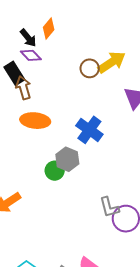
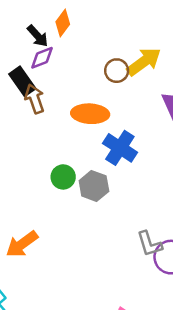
purple diamond: (31, 55) -> (42, 58), turned -65
orange ellipse: (35, 121) -> (90, 114), moved
green circle: (55, 171) -> (63, 177), moved

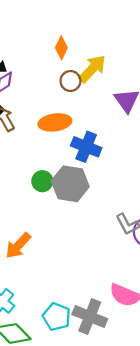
orange diamond: (63, 23) -> (61, 48), moved
gray hexagon: (94, 186) -> (70, 184), size x1.4

